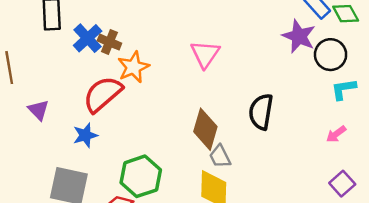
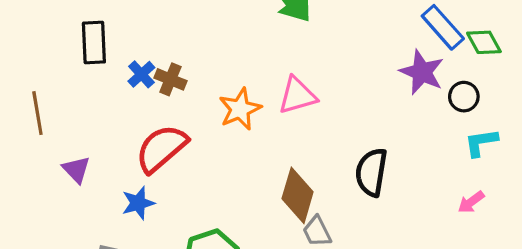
blue cross: (88, 38) -> (141, 74), size x0.7
pink triangle: (205, 54) -> (297, 95), turned 40
black circle: (331, 55) -> (464, 97), size x0.7
orange star: (133, 67) -> (240, 109), moved

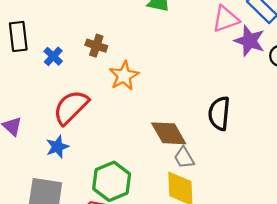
brown cross: (170, 79) -> (96, 46), moved
pink triangle: (297, 95) -> (226, 19), moved
brown diamond: (298, 195) -> (169, 133), turned -42

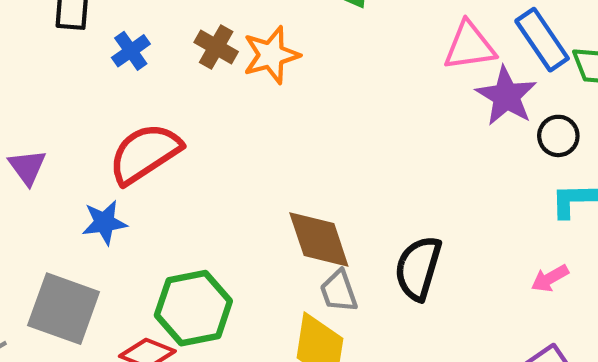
orange star: (124, 76) -> (271, 55), moved
black semicircle: (219, 113) -> (418, 268), moved

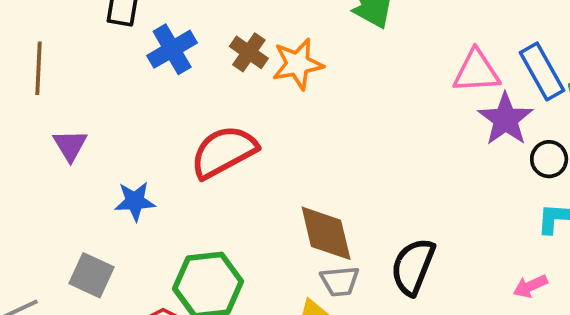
blue cross: (131, 51) -> (172, 49), size x1.4
red semicircle: (145, 153) -> (224, 152), moved
gray trapezoid: (339, 291) -> (340, 281), turned -81
gray square: (64, 309) -> (91, 275), size x0.7

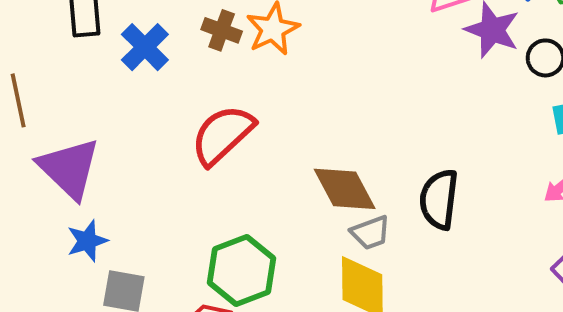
purple triangle: (70, 145) -> (69, 168), size x1.8
blue star: (135, 201) -> (87, 241), moved

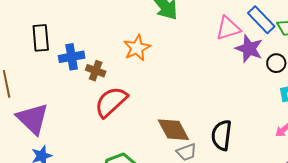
brown cross: (222, 30) -> (96, 71), moved
blue cross: (145, 47) -> (72, 57), turned 35

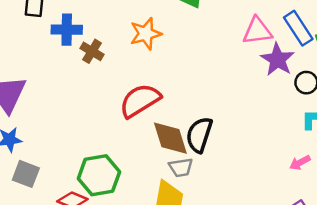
red semicircle: (111, 102) -> (140, 101), moved
black semicircle: (222, 135) -> (199, 135), moved

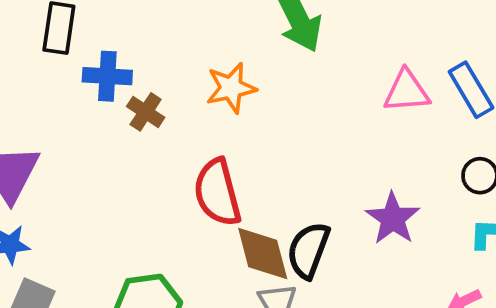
purple star: (278, 60) -> (393, 218), moved
red semicircle: (140, 101) -> (217, 192), turned -75

